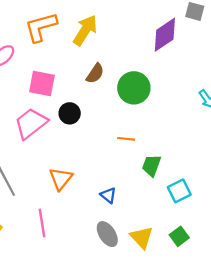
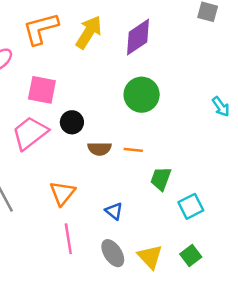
purple diamond: (165, 35) -> (138, 37), moved
brown semicircle: (95, 73) -> (100, 149), moved, turned 55
pink line: (42, 223) -> (68, 239), moved

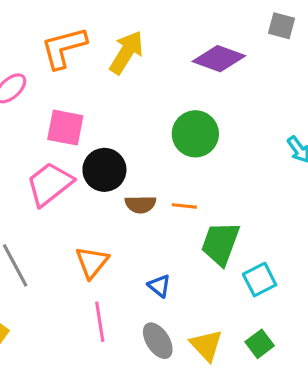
purple diamond: (138, 37) -> (219, 59), moved, turned 54
black circle: (72, 122) -> (104, 170), size x1.4
green trapezoid: (161, 179) -> (220, 244), size x1.4

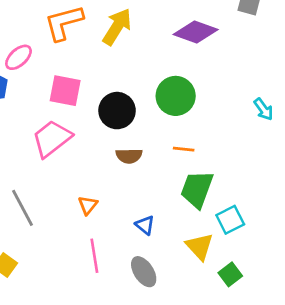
black circle: (104, 170) -> (117, 111), moved
orange line: (184, 206) -> (184, 149), moved
orange triangle: (92, 262) -> (88, 205), size x0.7
yellow triangle: (206, 345) -> (200, 246), moved

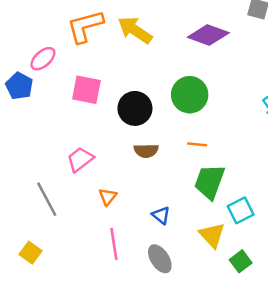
yellow arrow: (117, 27) -> (135, 30), turned -88
pink trapezoid: (52, 139) -> (80, 159), moved, size x0.7

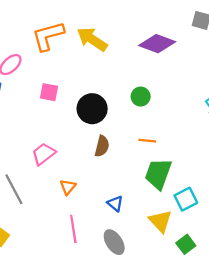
pink square: (86, 90) -> (49, 92), size x0.7
green circle: (190, 95) -> (141, 97), size x0.6
brown semicircle: (146, 151) -> (102, 146), turned -75

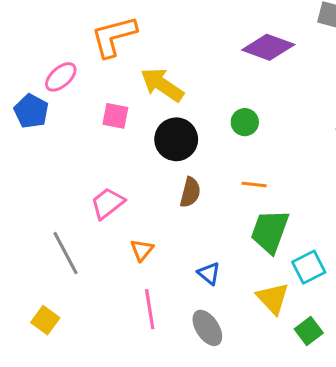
yellow arrow: (92, 39) -> (162, 85), moved

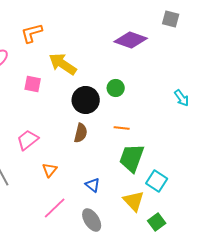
orange L-shape: (114, 36) -> (32, 33), size x0.7
black circle: (176, 139) -> (86, 100), moved
cyan square: (309, 267) -> (157, 181), turned -30
pink line: (150, 309) -> (55, 208), turned 55

